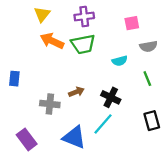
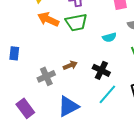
gray cross: (50, 104) -> (46, 76), turned -30
cyan line: (103, 124) -> (107, 94), moved
blue triangle: (74, 137) -> (68, 106), turned -50

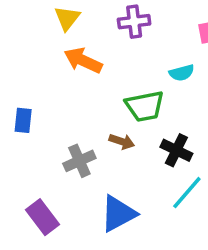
green trapezoid: (76, 22) -> (145, 106), moved
cyan semicircle: (109, 37) -> (182, 73), moved
brown arrow: (70, 65) -> (122, 141), turned 40

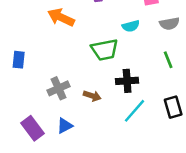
brown arrow: (122, 141) -> (92, 96), moved
black cross: (176, 150) -> (127, 81), turned -30
blue triangle: (118, 214) -> (65, 126), moved, size x0.6

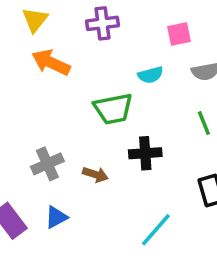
cyan line: (135, 111) -> (156, 230), moved

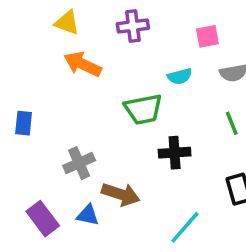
yellow triangle: (35, 20) -> (67, 23), turned -48
brown arrow: (95, 175) -> (121, 194), moved, size x1.5
blue triangle: (56, 217) -> (88, 215), turned 40

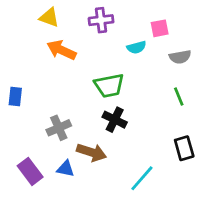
cyan semicircle: (180, 76) -> (136, 47), moved
black cross: (175, 153) -> (115, 120), moved, turned 30

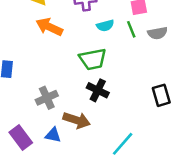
cyan semicircle: (136, 47) -> (105, 26), moved
green line: (179, 96) -> (131, 29), moved
black rectangle: (184, 148) -> (161, 95), moved

